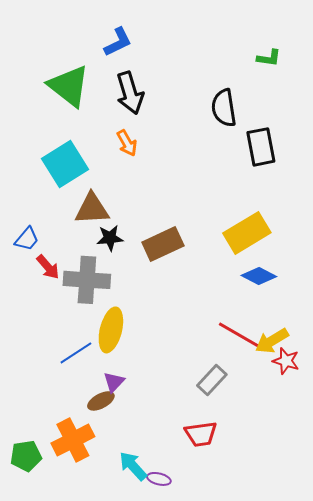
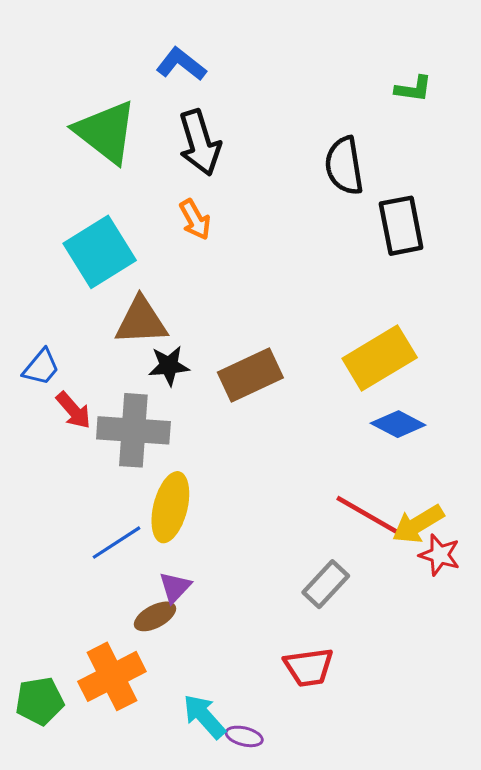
blue L-shape: (118, 42) -> (181, 64), turned -116

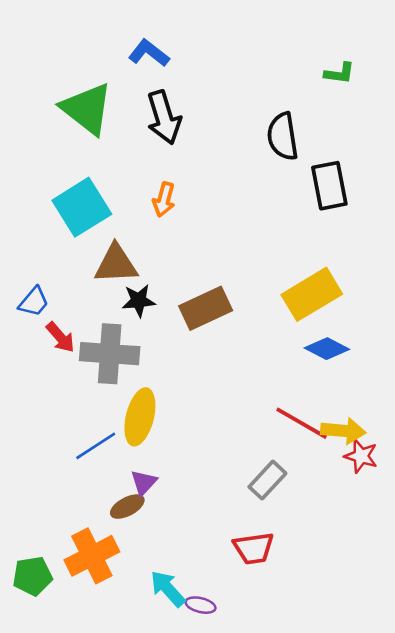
orange arrow: (195, 220) -> (164, 200), moved, turned 44
yellow arrow: (418, 524) -> (343, 431), turned -144

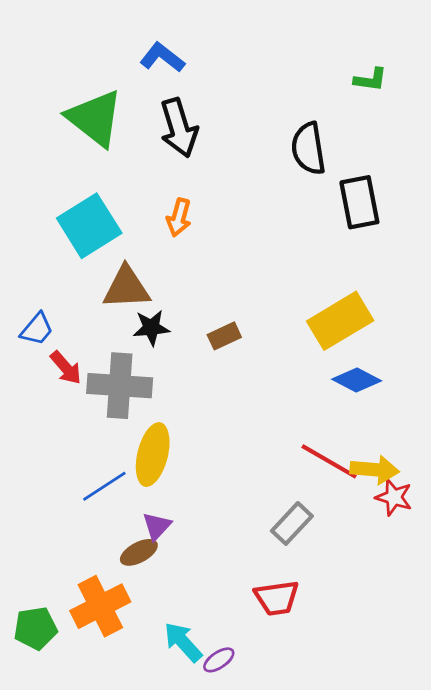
brown rectangle: (206, 308) -> (224, 336), size x0.6
purple ellipse: (201, 605) -> (219, 660), turned -48

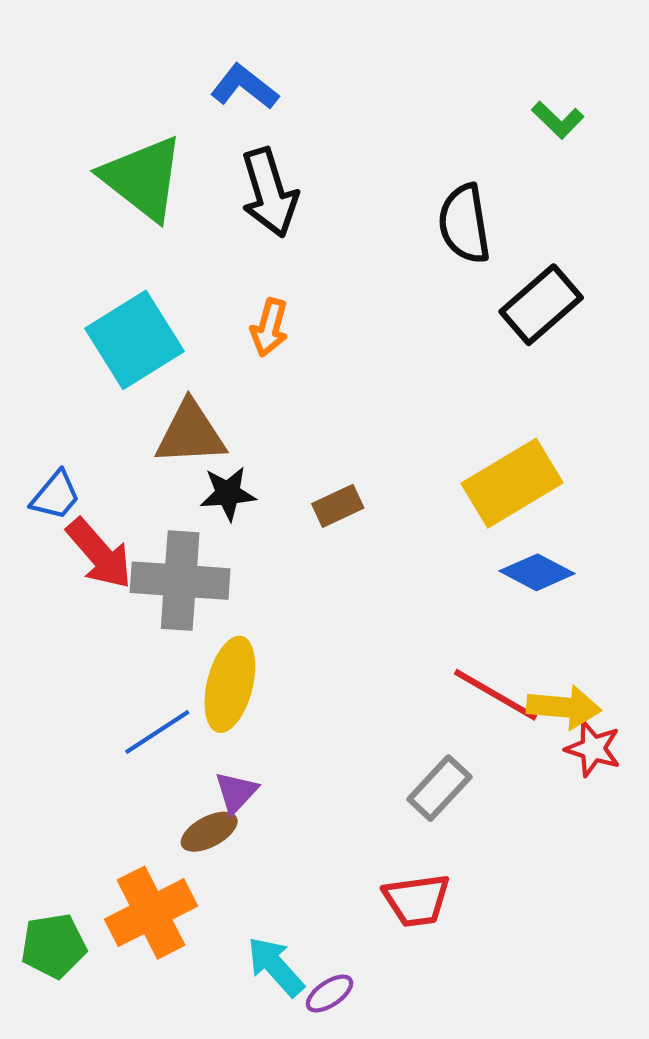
green L-shape: (370, 80) -> (558, 120), turned 36
black rectangle: (359, 202) -> (541, 305), turned 60
red arrow: (66, 368) -> (99, 554), size x1.4

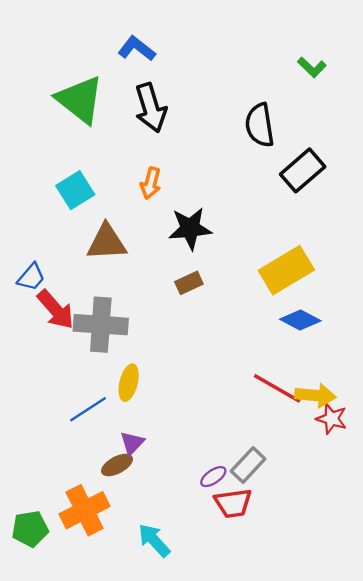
cyan square: (134, 340) -> (75, 190), size x0.7
black star: (228, 493) -> (190, 228), moved, size x1.4
yellow ellipse: (230, 684) -> (129, 383), size x0.7
gray rectangle: (439, 788) -> (248, 465), moved
purple ellipse: (330, 994) -> (213, 477), moved

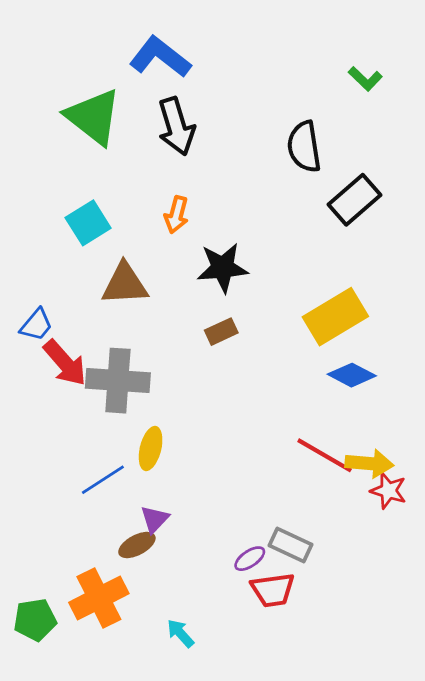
blue L-shape: (137, 49) -> (160, 57), size x1.4
gray rectangle: (248, 465) -> (291, 545), turned 72
cyan arrow: (154, 540) -> (180, 633), size x0.7

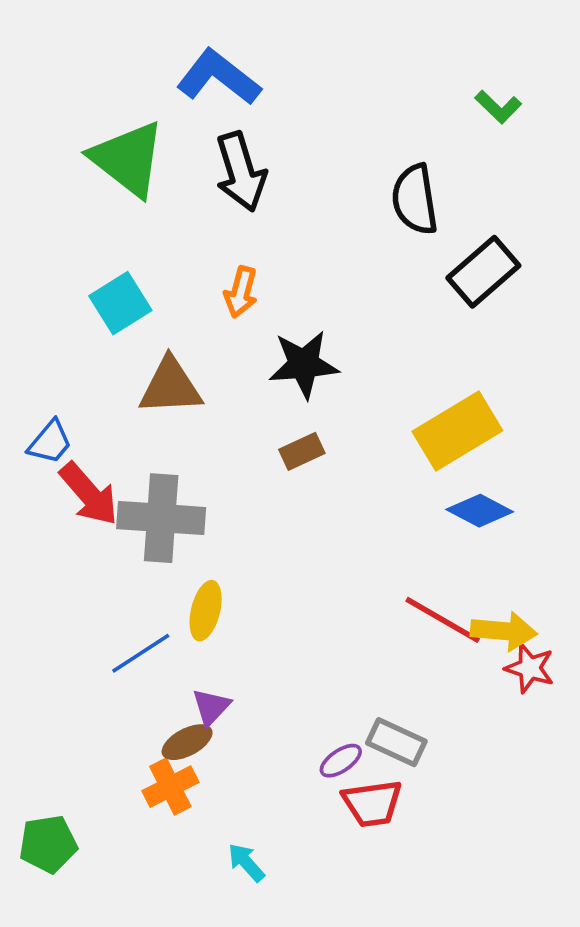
orange cross: (99, 598) -> (170, 787), moved, size x0.7

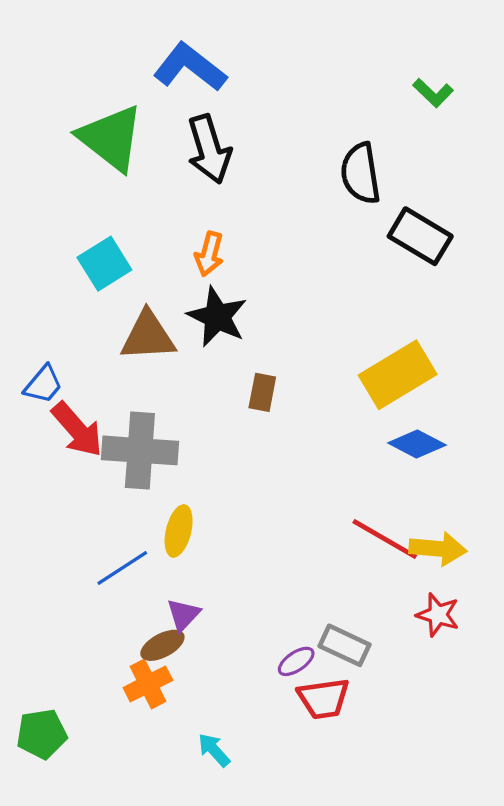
black rectangle: (483, 272) -> (420, 236), turned 72
black star: (304, 364) -> (217, 317), moved, turned 30
brown rectangle: (302, 451) -> (262, 392), turned -54
red star: (530, 668) -> (438, 615), moved

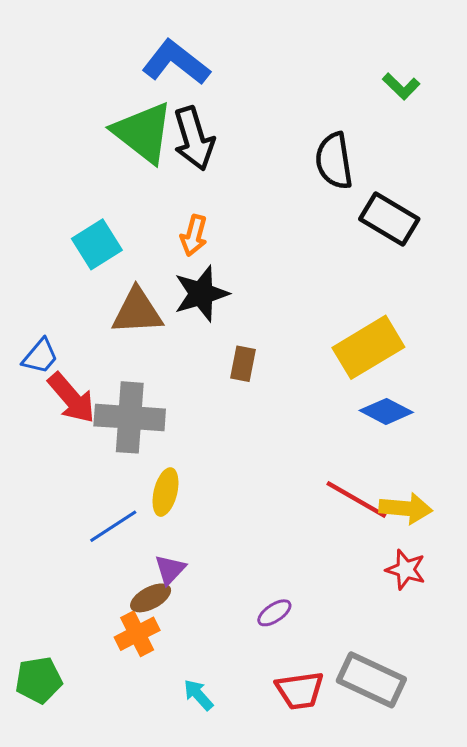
green triangle: (111, 138) -> (143, 133), moved
black star: (217, 317) -> (201, 294), turned 30
gray rectangle: (344, 645) -> (371, 680), moved, size x1.4
red trapezoid: (324, 698) -> (300, 690), moved

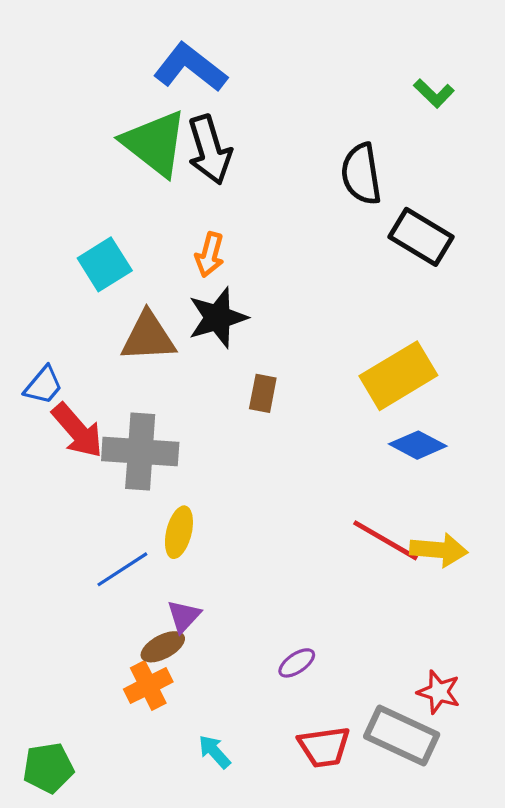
red star: (406, 570) -> (439, 692), moved
green pentagon: (39, 680) -> (48, 768), moved

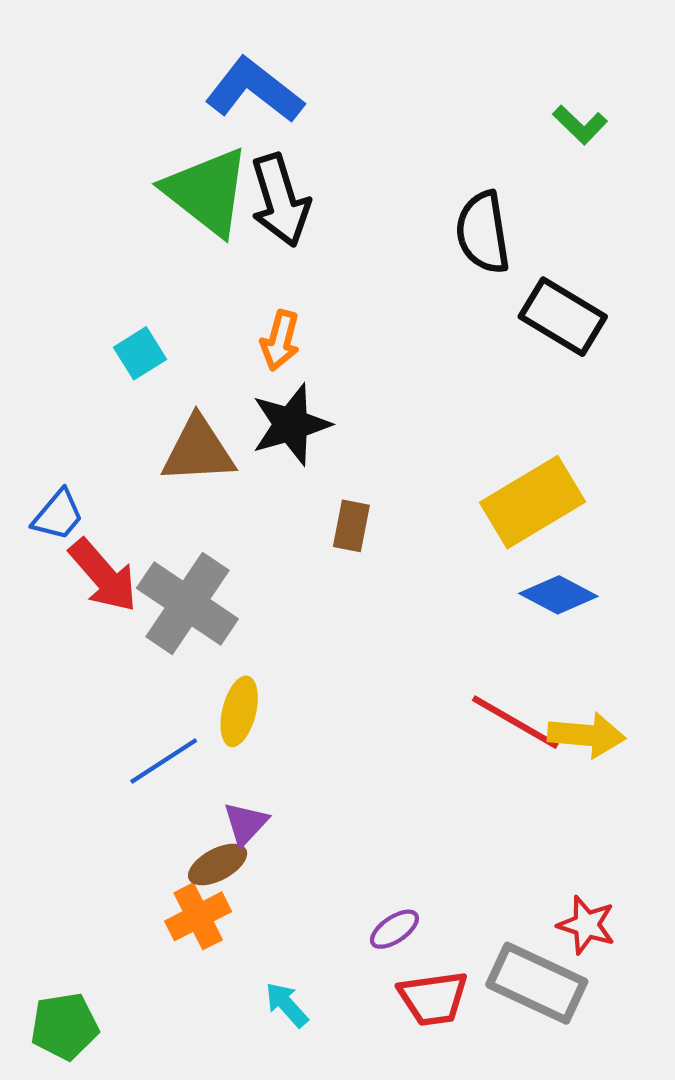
cyan square: (105, 264) -> (140, 353), size x0.7
gray cross: (140, 452) -> (187, 604), turned 30
purple ellipse: (297, 663) -> (394, 929), moved

